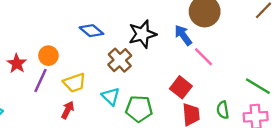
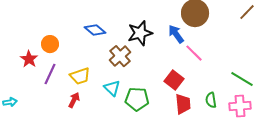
orange circle: (48, 56) -> (50, 44), moved

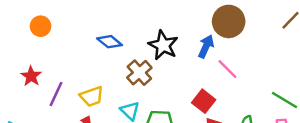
black star: (140, 33) -> (163, 45), turned -30
blue arrow: (176, 34) -> (206, 46), turned 60
orange circle: (50, 44) -> (41, 26), moved

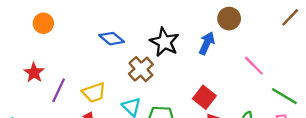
brown circle: (229, 21) -> (229, 19), size x0.7
pink line: (227, 69) -> (254, 66), moved

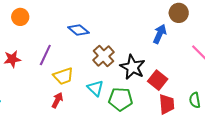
black star: (164, 42) -> (133, 67), moved
red star: (34, 73) -> (12, 59), turned 30
purple line: (59, 90) -> (45, 55), moved

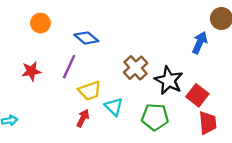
blue diamond: (78, 30) -> (86, 38), moved
cyan triangle: (95, 88) -> (114, 107), moved

